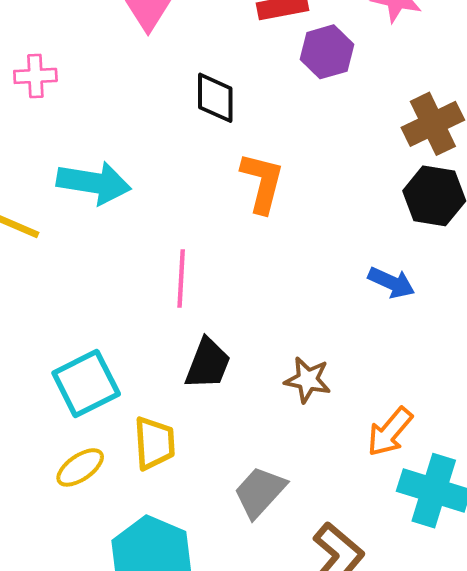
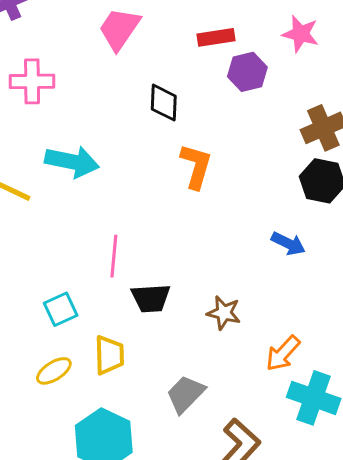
pink cross: (35, 76) -> (32, 81), size x1.4
pink line: (181, 279) -> (114, 256), moved
black trapezoid: (208, 364) -> (151, 298), turned 63
cyan square: (86, 384) -> (61, 309), size x0.7

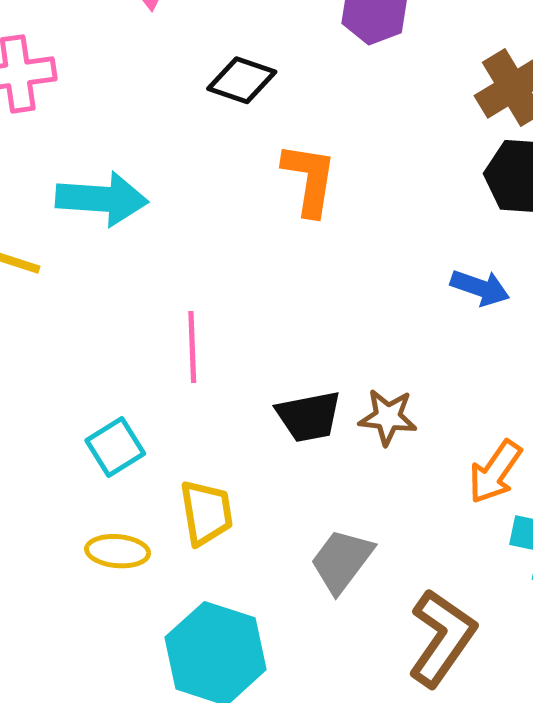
black diamond: (164, 103) -> (242, 80), turned -66
black trapezoid: (151, 298) -> (309, 416), moved
yellow ellipse: (54, 371) -> (118, 551), turned 45

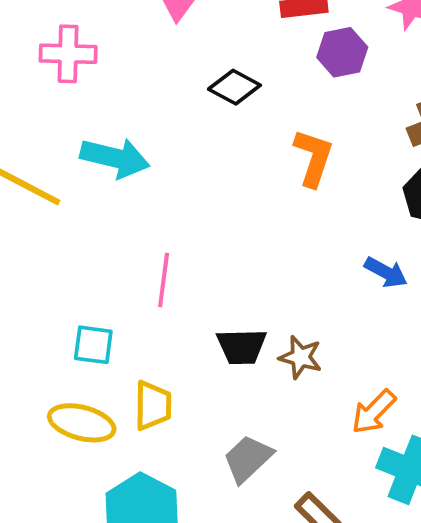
orange L-shape: (309, 179) -> (313, 158), moved
cyan square: (115, 447) -> (93, 345), turned 30
yellow ellipse: (118, 551) -> (82, 423), size x1.4

